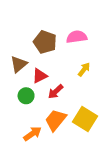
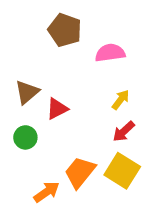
brown pentagon: (45, 42) -> (65, 30), moved
red arrow: (56, 92) -> (124, 131), moved
green circle: (26, 96) -> (25, 137), moved

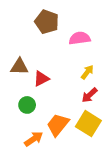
brown triangle: (27, 92) -> (19, 67), turned 42
green circle: (25, 137) -> (27, 105), moved

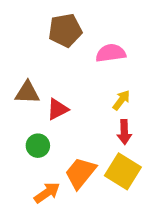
brown pentagon: (47, 22) -> (65, 30), turned -30
red arrow: (89, 95) -> (124, 132), turned -49

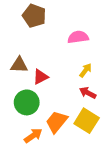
brown pentagon: (65, 30) -> (34, 16), moved, turned 30
red arrow: (124, 132) -> (88, 93), turned 119
green circle: (38, 146) -> (27, 102), size x1.5

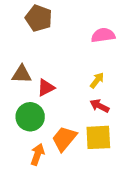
pink semicircle: (78, 37) -> (103, 35), moved
yellow square: (87, 121) -> (98, 137), turned -35
orange arrow: (33, 136) -> (37, 154), turned -36

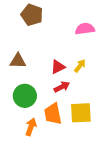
red triangle: (46, 88) -> (58, 67), moved
red arrow: (99, 106) -> (62, 87), moved, turned 126
orange trapezoid: (64, 139) -> (53, 114), turned -50

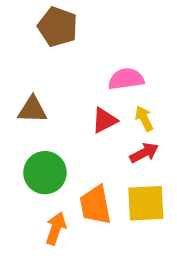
pink semicircle: (85, 29) -> (126, 79), moved
yellow arrow: (80, 66) -> (144, 119), turned -64
red arrow: (62, 87) -> (144, 153), moved

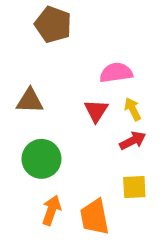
red triangle: (104, 120) -> (96, 111), turned -30
yellow square: (146, 203) -> (134, 187), size x0.7
orange trapezoid: (95, 205) -> (95, 217), moved

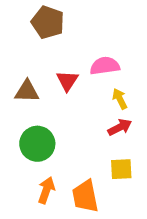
red triangle: (96, 111) -> (67, 81), moved

